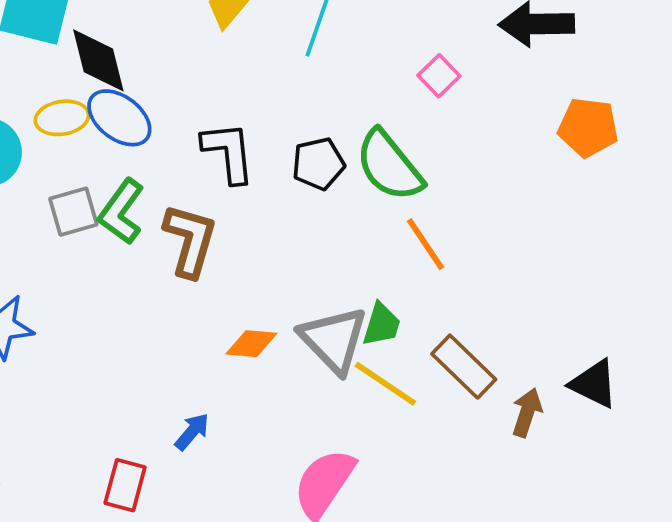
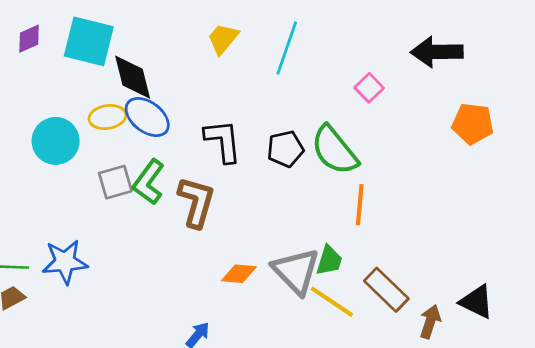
orange line: (425, 244) -> (360, 205), turned 39

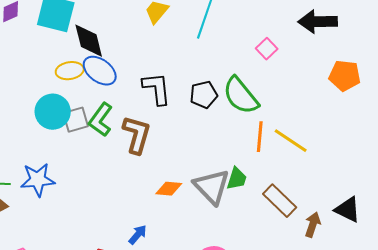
cyan circle: (56, 141) -> (53, 112), moved
yellow line: (332, 302) -> (291, 141), moved

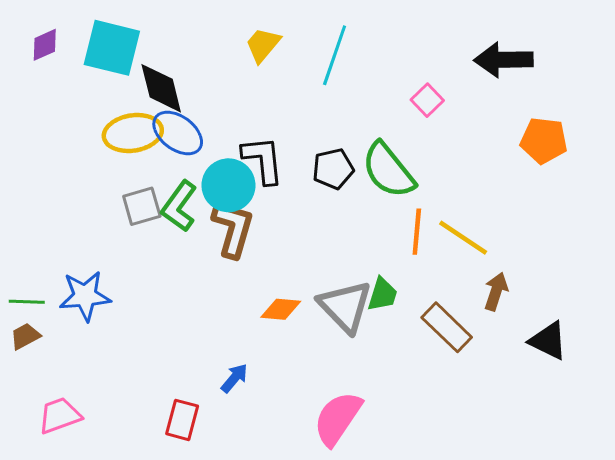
yellow ellipse: (70, 71) -> (133, 133), size x1.4
cyan circle: (53, 112) -> (228, 185), moved
brown arrow: (313, 225) -> (496, 291), moved

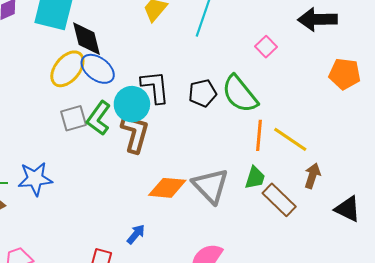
yellow ellipse: (133, 133) -> (67, 69), turned -42
green trapezoid: (382, 294) -> (255, 178), moved
orange diamond: (281, 309) -> (167, 188), size x1.4

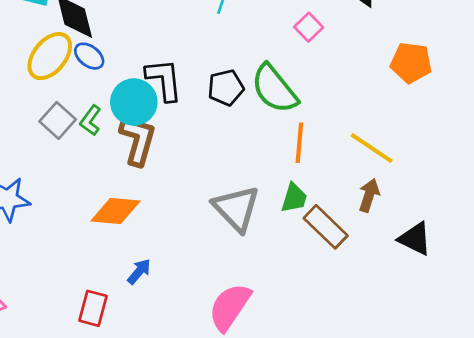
blue ellipse: (98, 69) -> (89, 56), size x0.7
gray square: (73, 118) -> (58, 120), turned -32
green L-shape: (99, 118) -> (90, 120), size x0.7
yellow line: (290, 139) -> (372, 148), moved
orange diamond: (167, 188) -> (115, 211), moved

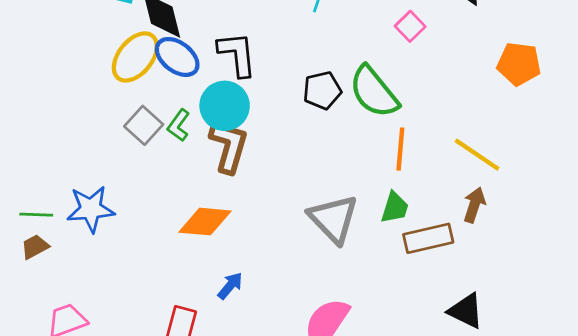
blue ellipse: (89, 56) -> (177, 57), size x1.4
black L-shape: (164, 80) -> (237, 54), moved
brown rectangle: (326, 227) -> (428, 238), turned -57
black triangle: (415, 239) -> (466, 311), moved

